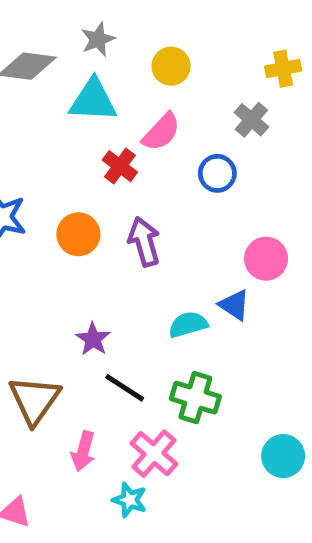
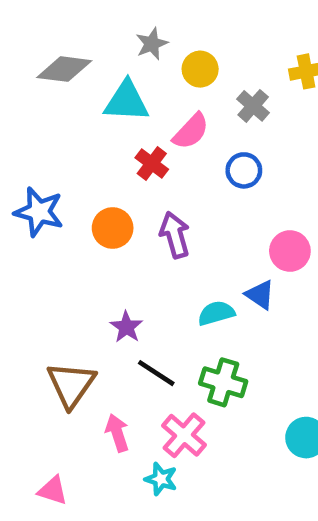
gray star: (98, 39) -> (152, 44), moved
gray cross: (251, 120) -> (253, 106), moved
pink arrow: (83, 451) -> (117, 433), turned 147

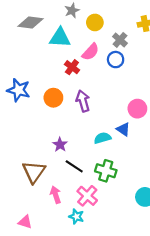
blue circle: (244, 170) -> (116, 60), moved

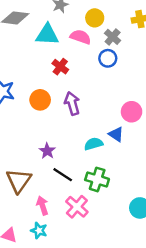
yellow circle: (95, 22) -> (95, 18), moved
pink semicircle: (91, 52) -> (80, 37), moved, turned -114
cyan star: (76, 217) -> (39, 231), moved

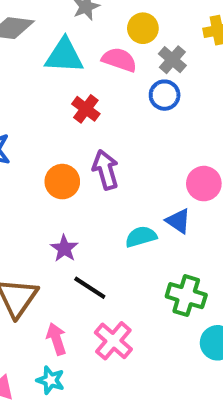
orange circle: (40, 100) -> (62, 182), moved
green cross: (97, 179) -> (186, 296), moved

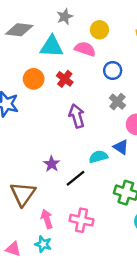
gray cross: (172, 60) -> (117, 102), moved
orange circle: (62, 182) -> (34, 79), moved
black line: (90, 288) -> (76, 178), moved, turned -72
pink cross: (113, 341) -> (82, 220), turned -30

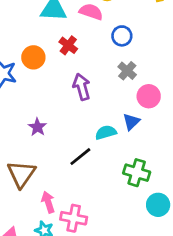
orange circle: (34, 79) -> (33, 57), moved
blue triangle: (121, 147) -> (131, 122), turned 42
purple star: (52, 164) -> (37, 127), moved
pink cross: (82, 220) -> (74, 218), moved

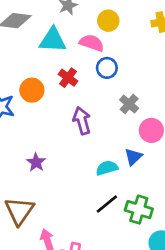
blue circle: (122, 36) -> (107, 68), moved
black line: (80, 157) -> (107, 204), moved

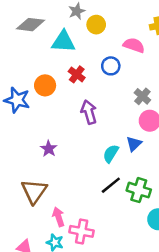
yellow circle: (108, 21) -> (96, 25), moved
pink semicircle: (92, 43) -> (134, 45), moved
gray cross: (129, 104) -> (142, 96), moved
cyan semicircle: (107, 168) -> (111, 154), turned -42

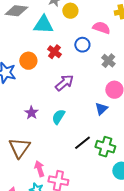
gray cross: (142, 96) -> (108, 61), moved
purple arrow: (89, 112) -> (64, 83), turned 66
cyan semicircle: (111, 154) -> (58, 117), moved

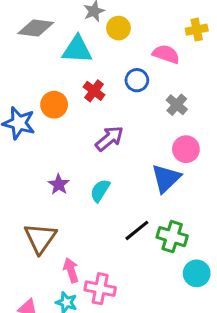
blue triangle: (101, 109) -> (166, 178), size x1.5

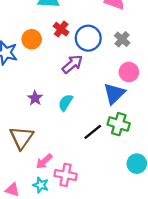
blue circle: (137, 80) -> (88, 38), moved, size x1.5
green cross: (172, 237) -> (119, 124), moved
pink arrow: (71, 270) -> (44, 161), turned -114

